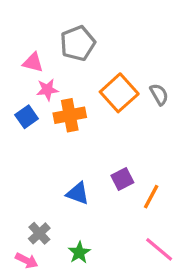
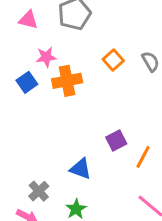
pink triangle: (33, 62) -> (28, 20), moved
orange square: (119, 93) -> (113, 60), size x0.6
blue triangle: (78, 193) -> (80, 169), moved

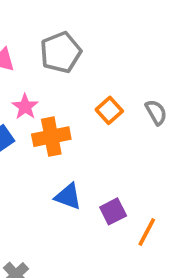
pink star: (46, 57) -> (25, 107), turned -30
blue triangle: (80, 169) -> (68, 196), moved

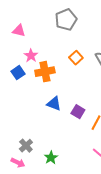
gray pentagon: (61, 52) -> (66, 20), moved
purple square: (113, 211) -> (78, 112), turned -32

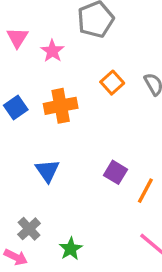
pink triangle: (19, 31) -> (17, 38), turned 48
pink star: (31, 56) -> (52, 51), moved
blue triangle: (54, 104) -> (47, 171), moved, turned 35

